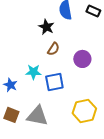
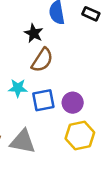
brown semicircle: (53, 49) -> (42, 60), size x1.5
purple circle: (82, 59) -> (73, 103), moved

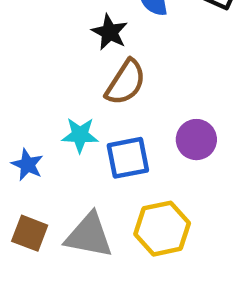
purple circle: (73, 103) -> (196, 140), moved
yellow hexagon: (80, 136) -> (162, 229), moved

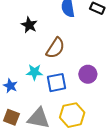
black star: (110, 32) -> (29, 25), moved

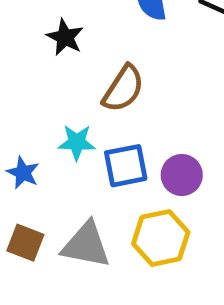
purple circle: (88, 74) -> (182, 175), moved

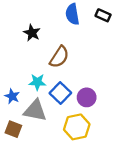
blue square: (126, 166) -> (60, 93), turned -35
gray triangle: (86, 245) -> (35, 111), moved

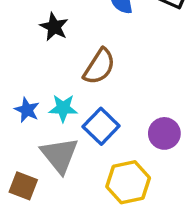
blue star: (12, 96) -> (27, 110), moved
purple circle: (87, 97) -> (164, 133), moved
gray triangle: (35, 111) -> (59, 155), turned 40

